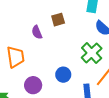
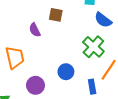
brown square: (58, 20) -> (56, 15), turned 32

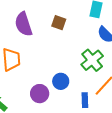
purple semicircle: (35, 30) -> (23, 24), moved, size x1.6
purple circle: (35, 85) -> (40, 94), moved

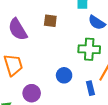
green cross: (92, 60) -> (89, 49), turned -35
purple circle: (40, 94) -> (32, 93), moved

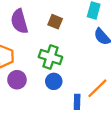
green cross: (89, 49) -> (50, 57), moved
purple circle: (32, 93) -> (17, 80), moved

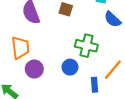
green cross: (50, 57) -> (86, 46), moved

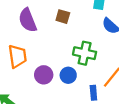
purple circle: (34, 69) -> (44, 75), moved

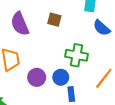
blue rectangle: (93, 93) -> (71, 94), moved

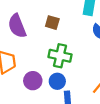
green cross: (76, 55) -> (60, 56), moved

